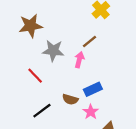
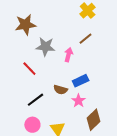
brown line: (90, 42) -> (86, 39), moved

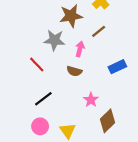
brown star: (25, 25) -> (71, 16), moved
blue rectangle: (81, 81) -> (117, 67), moved
brown semicircle: (60, 90) -> (74, 71), moved

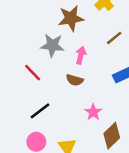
brown line: (99, 31) -> (114, 38), moved

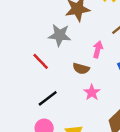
pink arrow: (81, 55) -> (98, 49), moved
pink star: (93, 112) -> (92, 92), moved

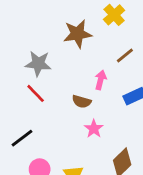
gray star: (60, 35) -> (38, 64), moved
black line: (48, 98) -> (22, 138), moved

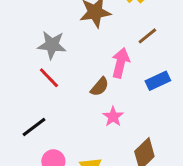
pink arrow: (101, 80) -> (121, 63), size x1.4
brown semicircle: (82, 102) -> (100, 87), turned -66

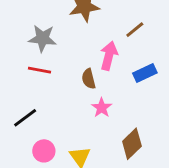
red line: (49, 78) -> (40, 70), turned -35
brown semicircle: (100, 87) -> (89, 79), turned 126

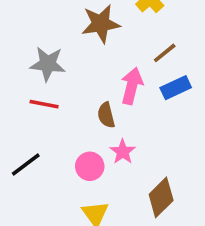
blue rectangle: (145, 73) -> (176, 88), moved
pink circle: (44, 151) -> (90, 166), moved

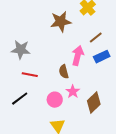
gray star: (48, 64) -> (21, 50), moved
red line: (44, 104) -> (30, 75), moved
brown diamond: (161, 197) -> (94, 103), moved

